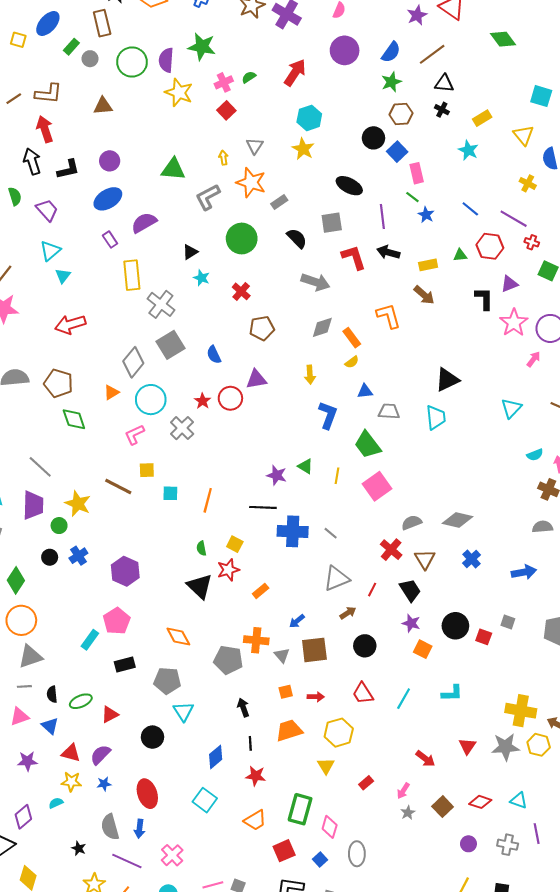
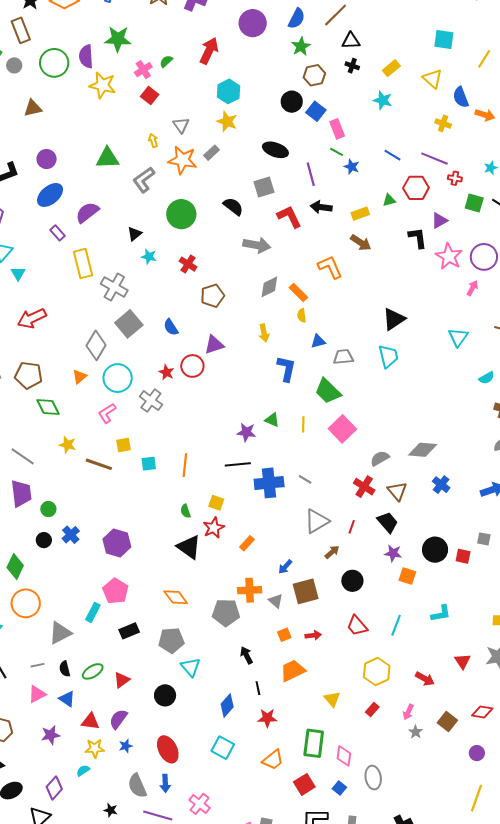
gray rectangle: (279, 202) -> (211, 153), moved
yellow semicircle: (352, 362) -> (302, 315), turned 128
yellow star: (78, 504) -> (68, 445), moved, size x0.7
gray triangle: (30, 656) -> (60, 633), moved
yellow hexagon: (339, 733) -> (377, 671), moved

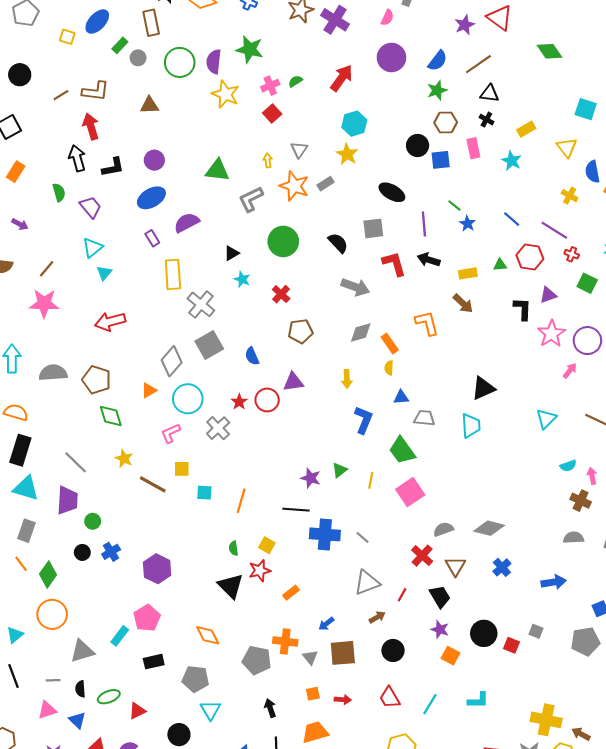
blue square: (316, 111) -> (441, 160), turned 36
pink rectangle: (337, 129) -> (473, 148), moved
green triangle: (272, 420) -> (340, 470), turned 49

